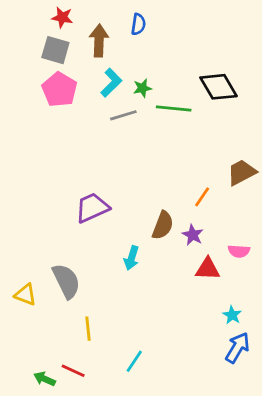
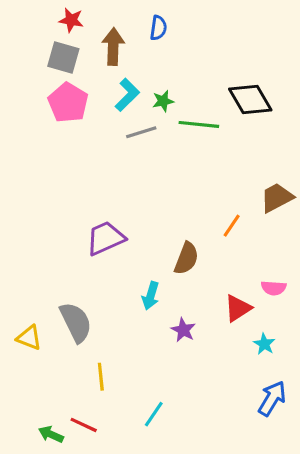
purple star: (193, 235) -> (183, 330), moved
red triangle: (208, 269) -> (238, 308), turned -35
cyan star: (232, 315) -> (264, 344), moved

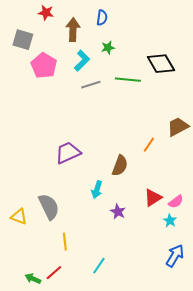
gray square: (63, 57) -> (23, 40), moved
green star: (163, 101) -> (108, 48), moved
pink semicircle: (274, 288) -> (176, 202), moved, turned -42
red line: (84, 425) -> (54, 273), turned -66

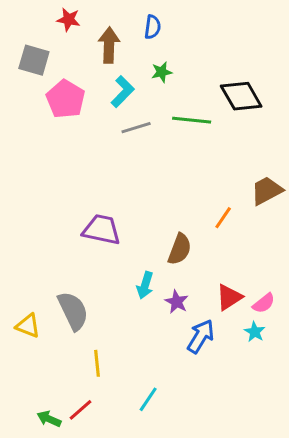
purple trapezoid: (68, 153) -> (102, 230), turned 36
purple star: (118, 212) -> (177, 302), moved
blue arrow: (175, 256) -> (201, 336), moved

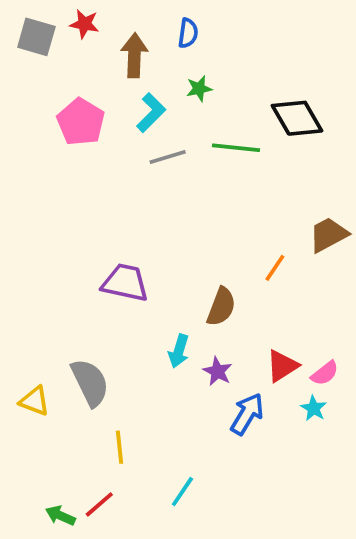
gray square: (34, 60) -> (36, 37), moved

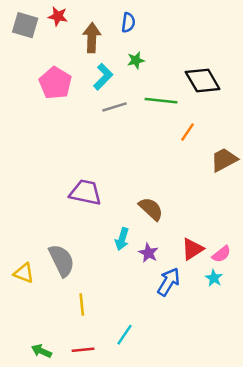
orange line: (275, 268) -> (187, 132), moved
brown semicircle: (221, 307) -> (151, 209), turned -68
red line: (99, 504) -> (83, 350), moved, turned 35

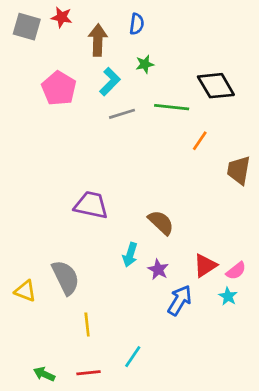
brown trapezoid: (224, 160) -> (239, 170), turned -52

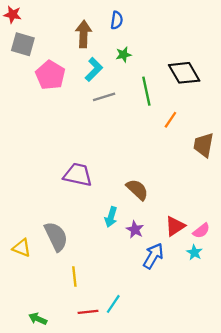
red star: (62, 17) -> (13, 15), moved
gray square: (27, 27) -> (23, 44), moved
green line: (172, 107) -> (146, 91), turned 72
red line: (88, 373) -> (88, 312), moved

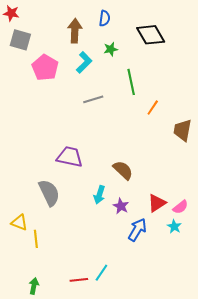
black diamond: (184, 73) -> (151, 35), moved
gray line: (104, 97) -> (93, 99), moved
gray semicircle: (56, 236) -> (49, 193), moved
yellow line: (74, 276) -> (36, 239), moved
green arrow: (38, 319) -> (34, 286), turned 77

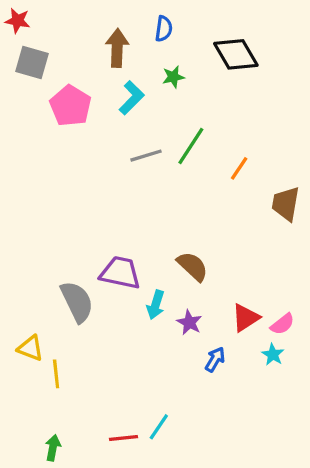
green line: (131, 82) -> (191, 146), moved, turned 45
purple trapezoid: (70, 157) -> (120, 273), moved
blue arrow: (137, 230) -> (215, 359), size x0.7

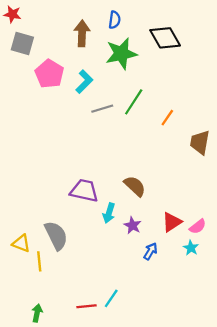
green star: (173, 77) -> (121, 54), size x2.0
cyan L-shape: (132, 98) -> (84, 82), moved
gray semicircle: (77, 302) -> (56, 236), moved

